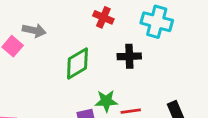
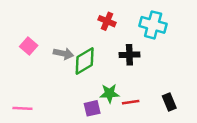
gray arrow: (34, 30) -> (63, 54), moved

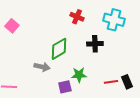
pink square: (29, 46) -> (12, 26), moved
gray arrow: (63, 54) -> (42, 67), moved
red line: (131, 102) -> (111, 82), moved

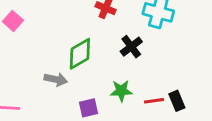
black cross: (95, 44) -> (131, 47), turned -35
green star: (79, 75) -> (121, 91), moved

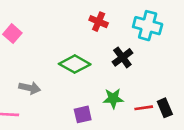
green diamond: (80, 54) -> (75, 64), turned 60
gray arrow: (56, 79) -> (30, 88), moved

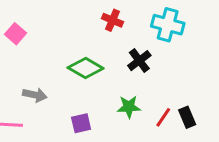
red line: (144, 108) -> (163, 117), turned -48
purple square: (83, 114) -> (81, 123), moved

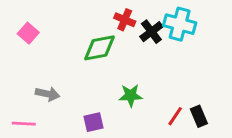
black cross: (139, 61) -> (151, 32), moved
green diamond: (86, 68) -> (99, 48), moved, turned -40
green star: (129, 107) -> (131, 95), moved

